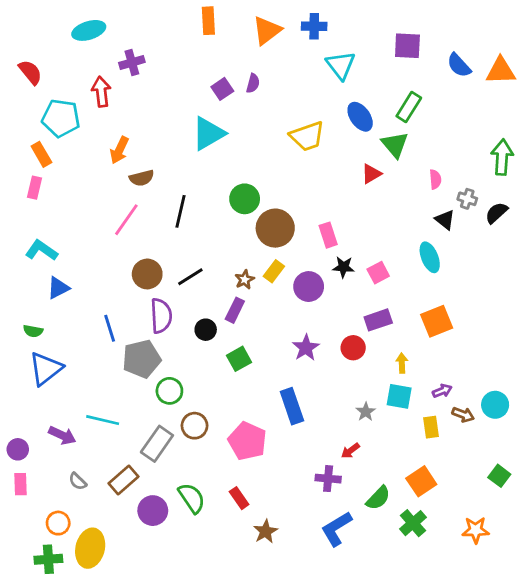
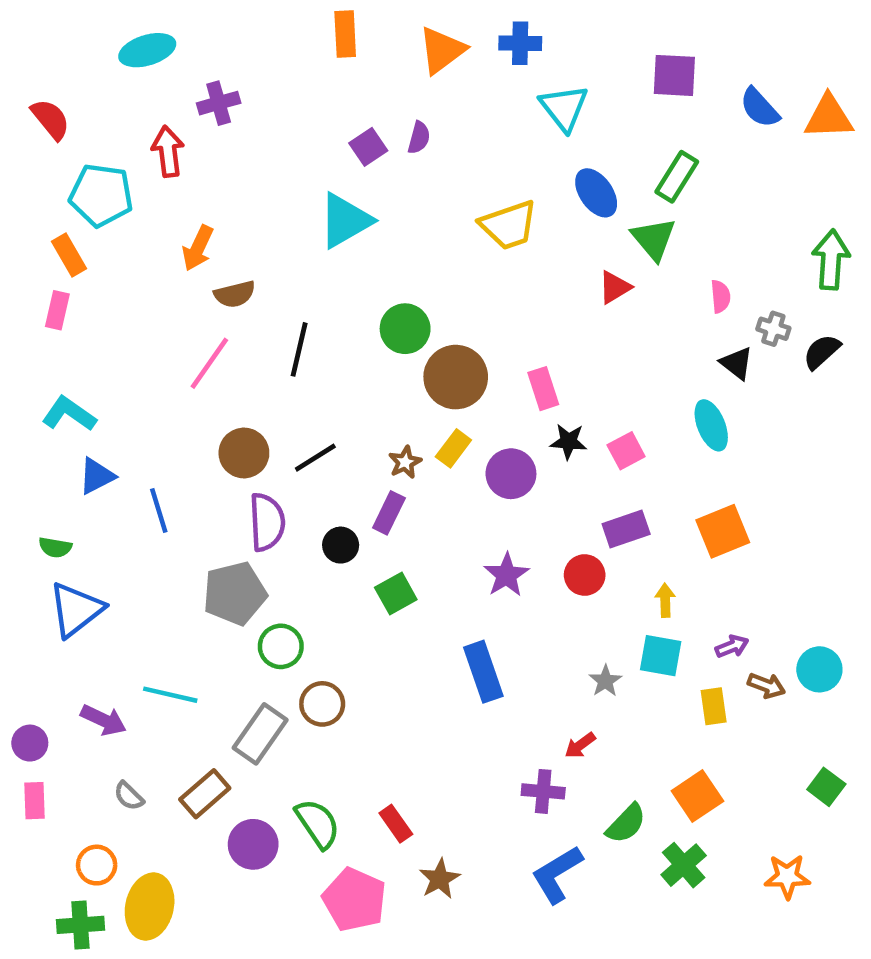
blue line: (110, 328) -> (159, 511), moved
pink pentagon: (247, 441) -> (354, 900), moved

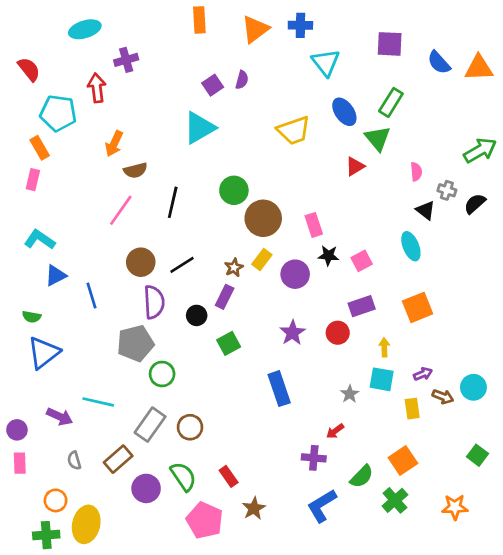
green arrow: (831, 260) -> (480, 150), turned 56
brown circle: (322, 704) -> (190, 427), moved
gray semicircle: (129, 796) -> (74, 460), turned 30

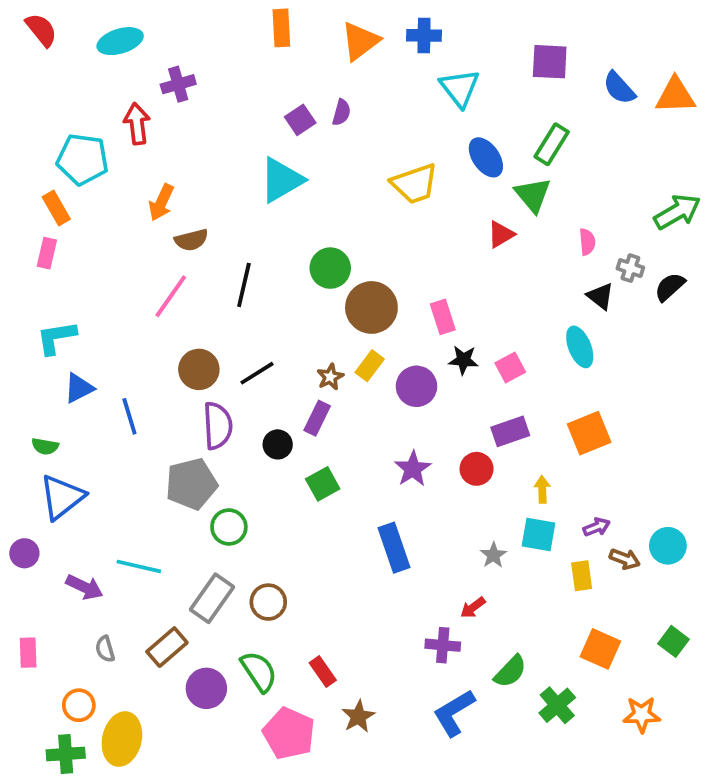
red semicircle: (29, 69) -> (41, 30), moved
cyan L-shape: (40, 240) -> (56, 338), turned -44
purple circle: (17, 430) -> (24, 553), moved
orange square: (403, 460) -> (600, 649), moved, turned -32

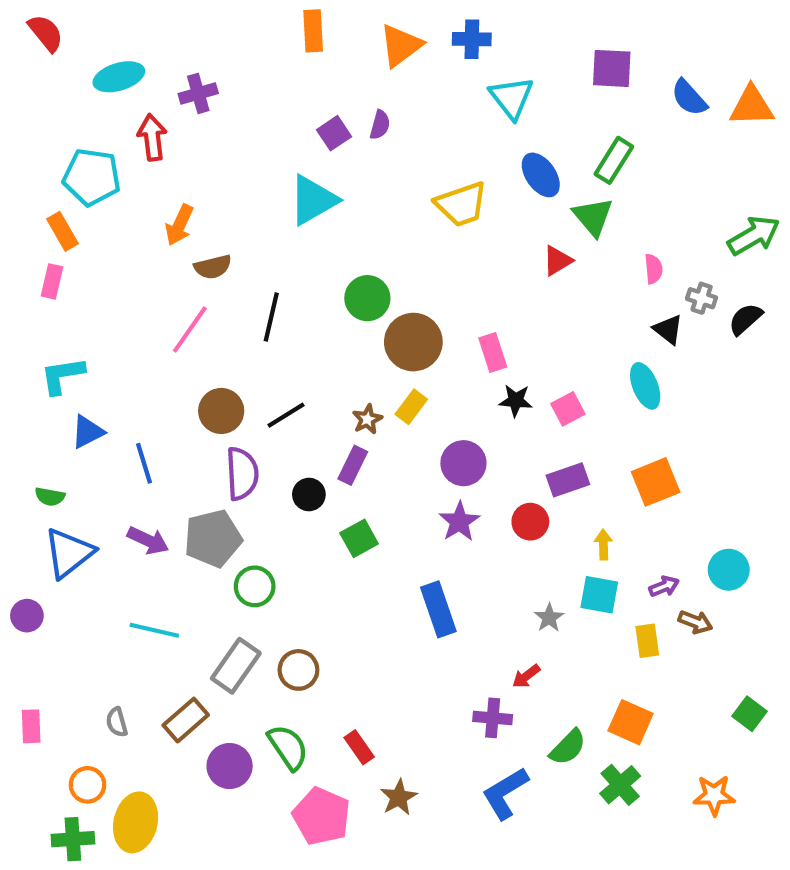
cyan ellipse: (120, 41) -> (119, 77), moved
purple circle: (416, 386) -> (463, 463), moved
cyan circle: (668, 546) -> (729, 570), moved
purple arrow: (84, 587) -> (148, 540), moved
orange square: (600, 649) -> (631, 722), moved

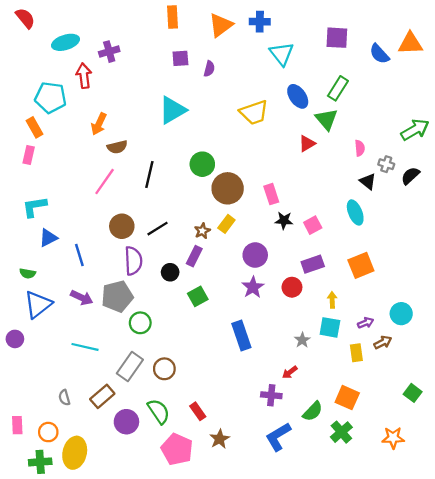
orange triangle: (752, 106) -> (410, 43), moved
purple square: (334, 133) -> (180, 58), moved, turned 30
brown arrow: (695, 622) -> (383, 342), turned -48
pink rectangle: (31, 726) -> (17, 425), moved

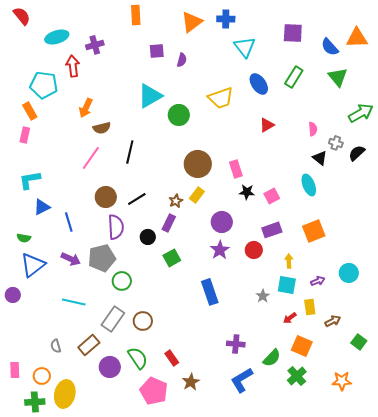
orange rectangle: (172, 17) -> (136, 15), moved
green triangle: (326, 119) -> (338, 77), moved
green circle: (202, 164) -> (179, 115), moved
brown arrow: (383, 342) -> (333, 321), moved
red arrow: (290, 372) -> (290, 318), moved

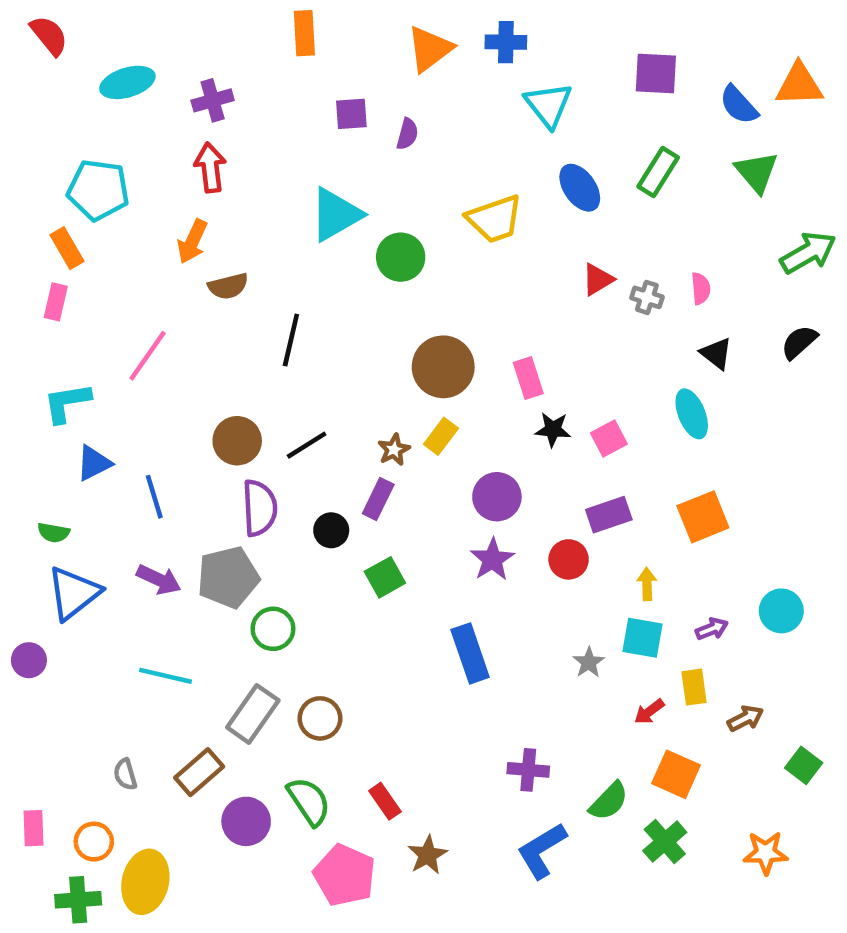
red arrow: (73, 66) -> (210, 168), moved
gray cross: (336, 143) -> (647, 297), moved
pink line: (91, 158) -> (148, 356), moved

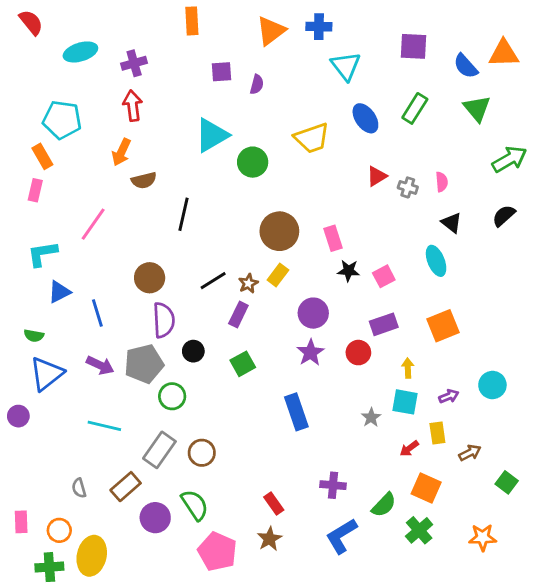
black line: (307, 445) -> (213, 281), moved
black circle: (331, 530) -> (193, 351), moved
red rectangle: (385, 801) -> (274, 504), moved

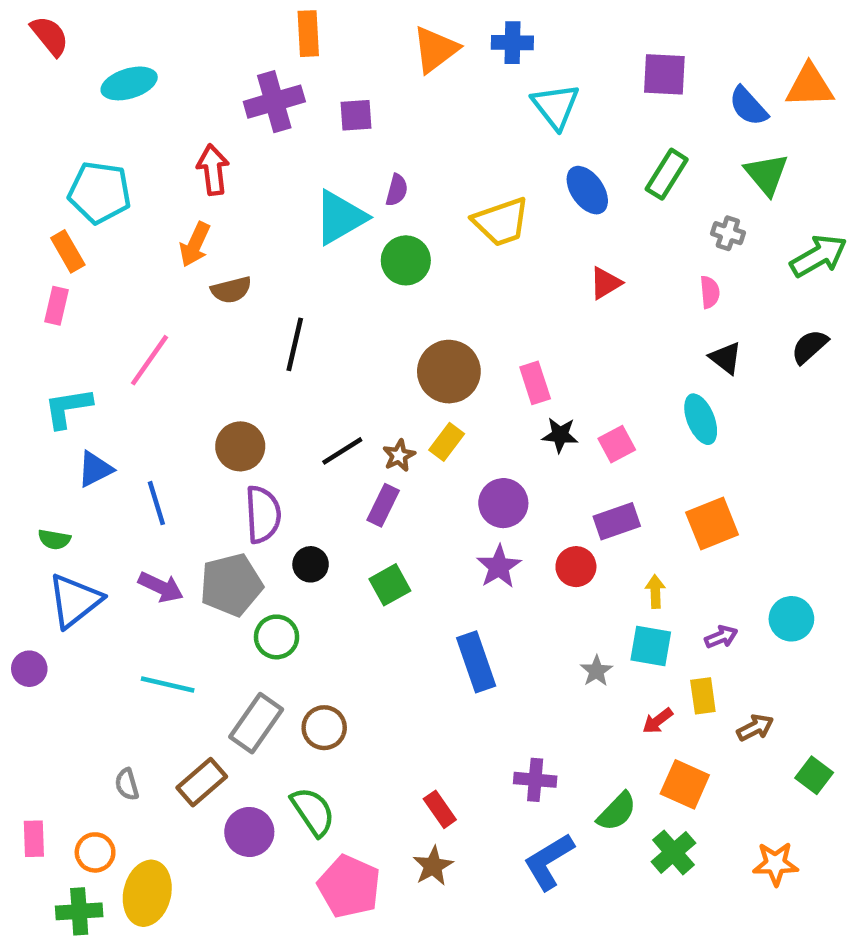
purple cross: (134, 63) -> (274, 102), moved, size x1.4
purple semicircle: (257, 84) -> (397, 190), moved
gray cross: (408, 187) -> (728, 233), moved

